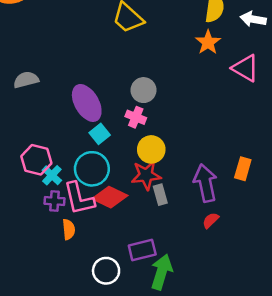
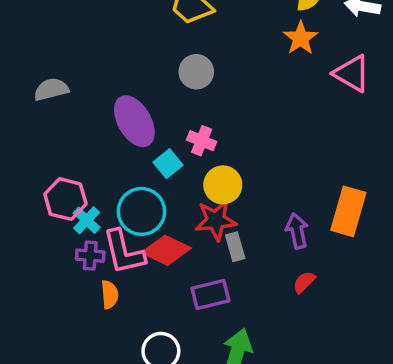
gray circle: (143, 90) -> (196, 72), moved
cyan square: (100, 134) -> (168, 164), moved
orange rectangle: (243, 169) -> (348, 211), size x1.5
purple arrow: (205, 183) -> (297, 231), size x0.7
purple rectangle: (142, 250) -> (210, 295), moved

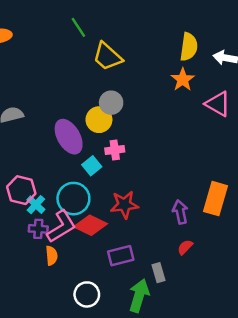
pink cross: (202, 141) -> (115, 150), turned -30
yellow circle: (223, 185) -> (99, 120), moved
gray rectangle: (235, 247) -> (158, 273), moved
pink L-shape: (124, 252) -> (61, 226), turned -108

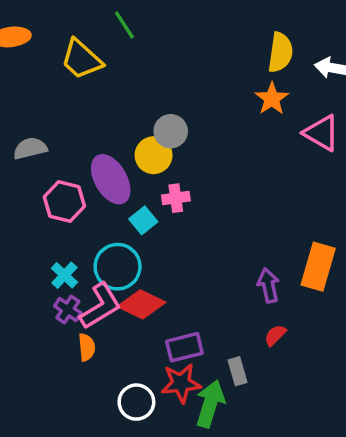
yellow trapezoid: (107, 57) -> (82, 59), moved
pink hexagon: (21, 190) -> (64, 202), moved
red star: (124, 205) -> (181, 383), moved
purple cross: (38, 229) -> (68, 310), turned 30

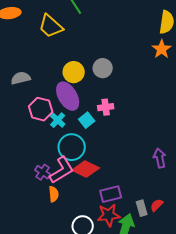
yellow circle: (154, 155) -> (74, 72), moved
cyan cross: (64, 275) -> (58, 120), moved
red semicircle: (275, 335) -> (157, 205), moved

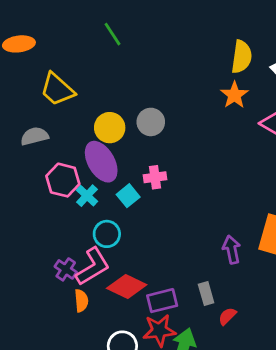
yellow trapezoid: (51, 26) -> (57, 89), moved
cyan circle: (72, 147) -> (107, 234), size x0.7
red diamond: (86, 169) -> (127, 286), moved
gray rectangle: (142, 208) -> (206, 294), moved

